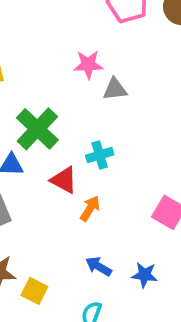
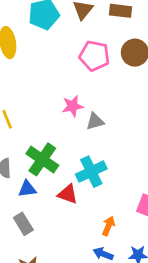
cyan cross: (100, 155) -> (91, 172), size x1.5
orange arrow: (90, 208) -> (108, 226), moved

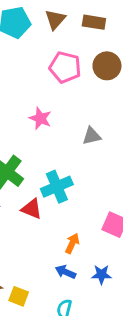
pink star: (73, 106) -> (40, 118), turned 30
gray triangle: (95, 121) -> (92, 136), moved

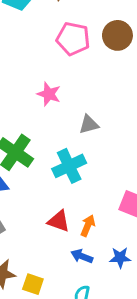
gray triangle: (92, 136) -> (89, 124), moved
red triangle: (32, 209) -> (59, 221), moved

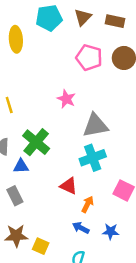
gray triangle: (89, 124) -> (95, 125), size x1.6
cyan cross: (69, 166) -> (93, 158), moved
red triangle: (59, 221) -> (69, 186), moved

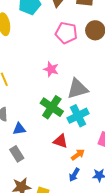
green cross: (36, 142) -> (52, 107), moved
orange arrow: (88, 204) -> (78, 155), turned 32
blue arrow: (81, 228) -> (74, 175), turned -80

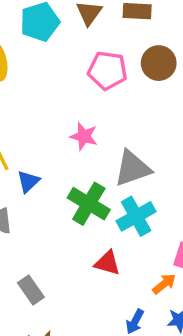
blue triangle: (19, 129) -> (28, 181), moved, turned -32
orange arrow: (78, 155) -> (164, 284), moved

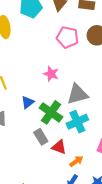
blue triangle: (28, 181) -> (28, 102), moved
orange arrow: (164, 284) -> (76, 161), moved
gray rectangle: (31, 290) -> (41, 137), moved

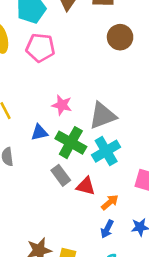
pink pentagon: (67, 37) -> (40, 48), moved
pink star: (51, 74) -> (62, 105), moved
blue triangle: (28, 102) -> (39, 132), turned 32

